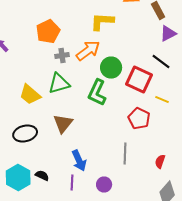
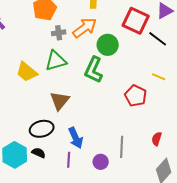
red square: (139, 80) -> (136, 21), moved
black ellipse: (25, 134) -> (42, 129), moved
gray line: (125, 154) -> (122, 147), moved

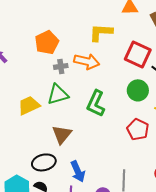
orange arrow: (85, 28) -> (87, 61), turned 50
green circle: (108, 45) -> (138, 90), moved
yellow trapezoid: (27, 72) -> (29, 105), turned 115

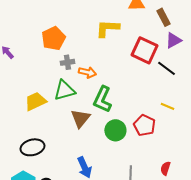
orange arrow: (87, 61) -> (87, 72), moved, size x0.7
green circle: (138, 90) -> (115, 130), moved
brown triangle: (62, 134) -> (80, 118), moved
black ellipse: (44, 162) -> (32, 147), moved

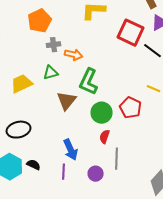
green triangle: (64, 90) -> (51, 73), size x0.7
red semicircle: (165, 168) -> (105, 137), moved

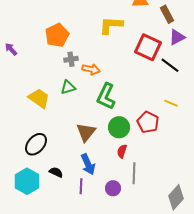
yellow trapezoid: (22, 84) -> (39, 98), turned 60
brown triangle: (67, 101) -> (86, 132), moved
black ellipse: (19, 130) -> (36, 144), turned -35
black semicircle: (34, 165) -> (56, 172), moved

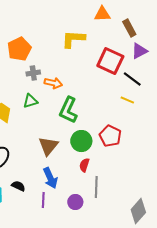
yellow line: (171, 103) -> (127, 100), moved

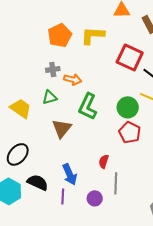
orange pentagon: (19, 49) -> (60, 35), moved
green circle: (81, 141) -> (128, 107), moved
brown triangle: (48, 146) -> (62, 128), moved
black semicircle: (18, 186) -> (38, 182), size x1.5

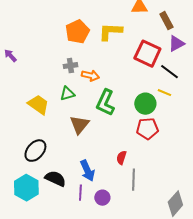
red pentagon: (130, 132) -> (147, 129), turned -30
purple circle: (95, 198) -> (102, 198), moved

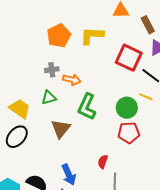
black ellipse: (35, 151) -> (17, 137), moved

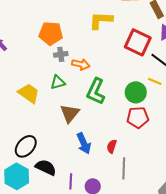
orange pentagon: (59, 36) -> (51, 33), moved, turned 30
black ellipse: (17, 137) -> (26, 146), moved
blue arrow: (69, 175) -> (84, 143), moved

